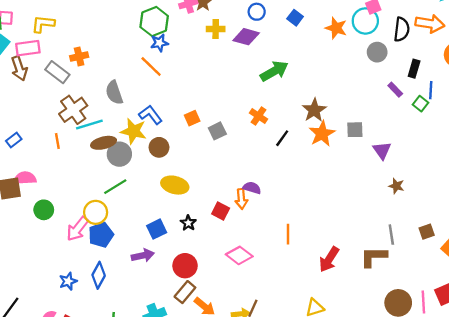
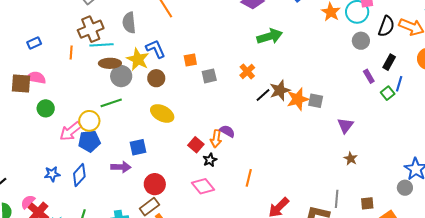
brown star: (314, 110) -> (280, 90), moved
gray square: (355, 130) -> (316, 101), moved
black star: (188, 223) -> (210, 160), moved

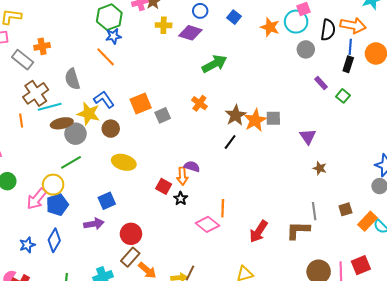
orange square: (190, 60) -> (141, 104), size x1.5
black rectangle: (389, 62) -> (348, 64), moved
blue line: (399, 84) -> (350, 47), moved
black line: (263, 95) -> (230, 142), moved
pink diamond: (203, 186) -> (207, 224), moved

